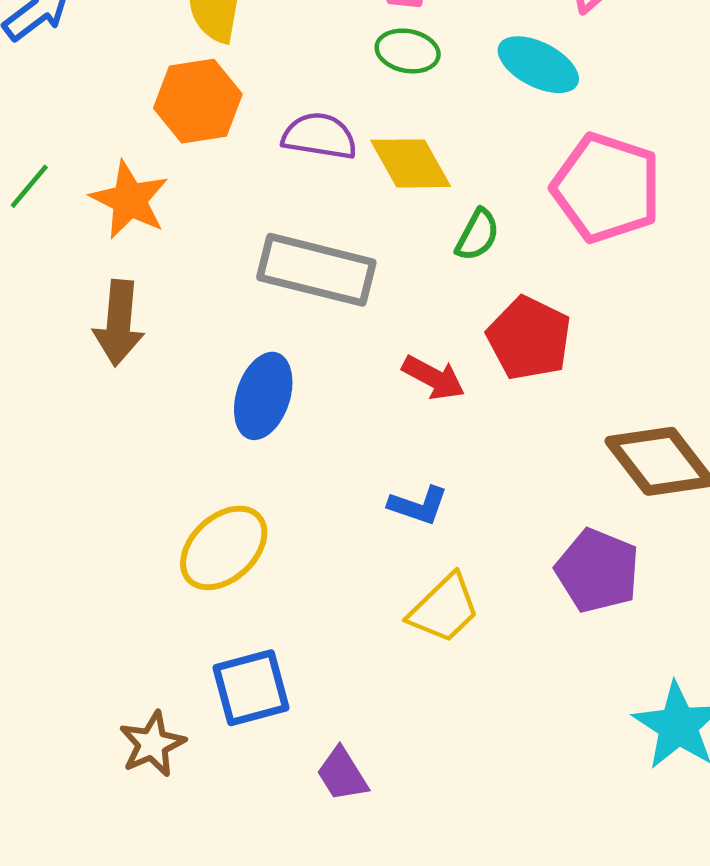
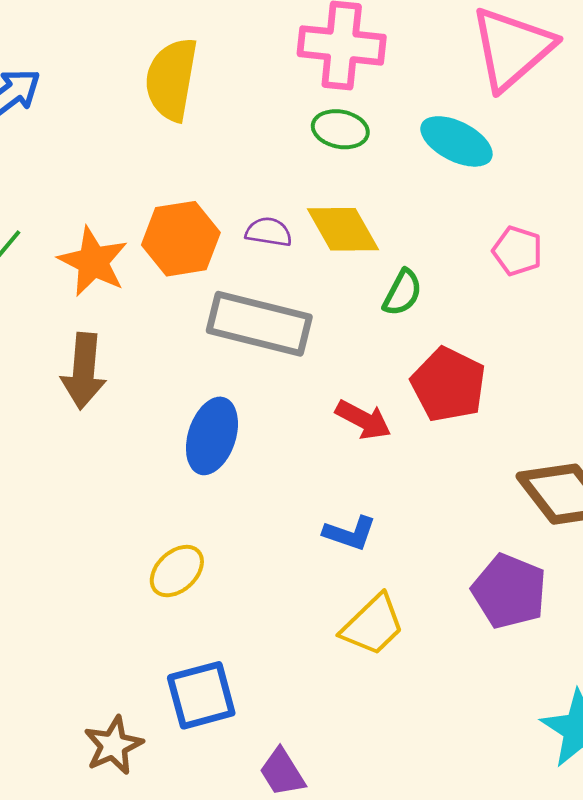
orange hexagon: (198, 101) -> (181, 239), moved
purple semicircle: (319, 136) -> (269, 232), moved, size x0.7
pink pentagon: (607, 188) -> (517, 251), size x0.5
yellow ellipse: (224, 548) -> (177, 571), size x0.7

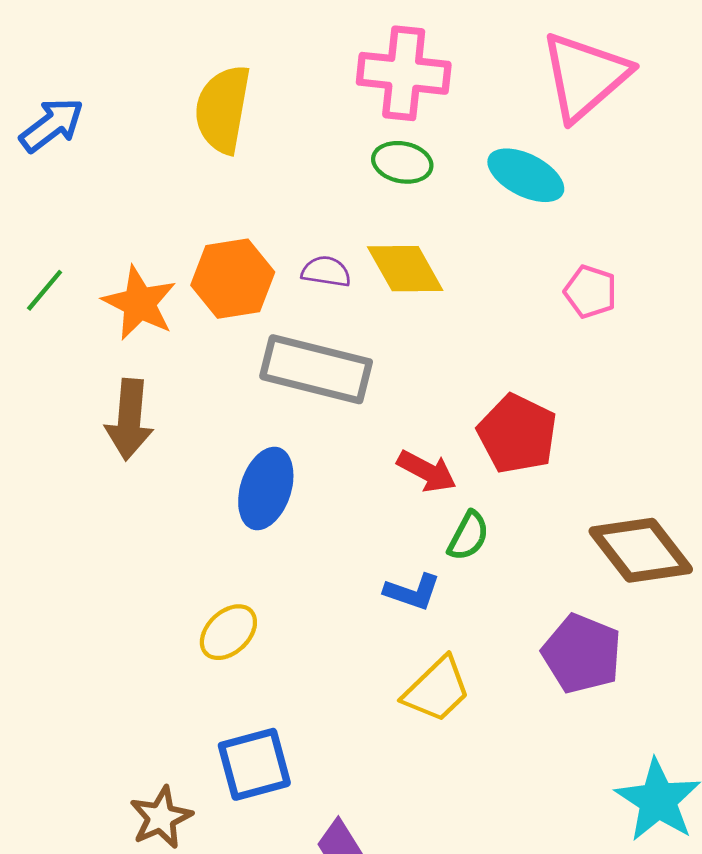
green semicircle: (402, 293) -> (468, 536), moved

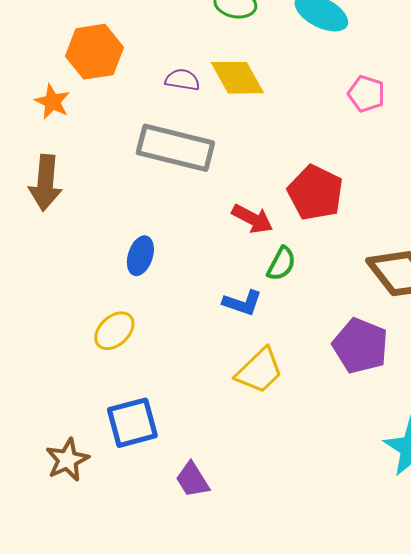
orange hexagon: (233, 279) -> (94, 52), moved
orange star: (139, 303) -> (52, 102), size x0.7
blue ellipse: (266, 488) -> (140, 256), moved, size x0.7

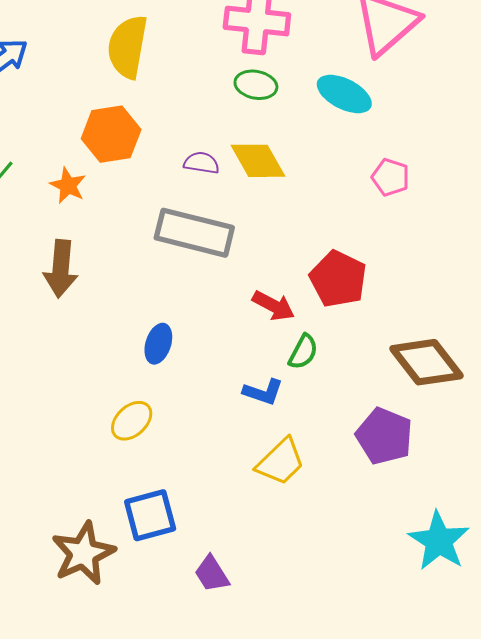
brown star: (67, 460) -> (83, 553), size x1.4

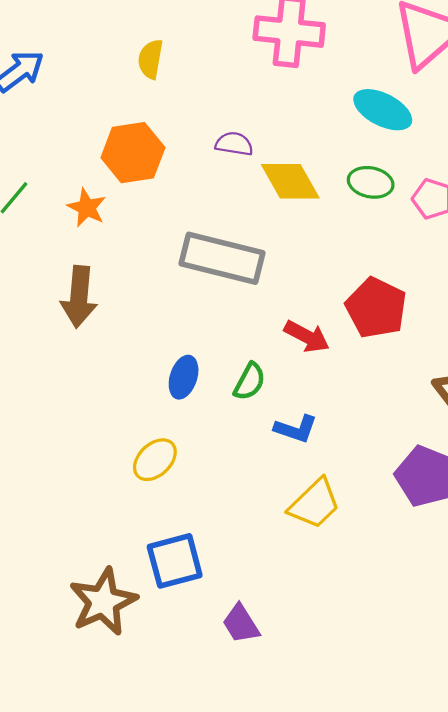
yellow semicircle: (128, 47) -> (151, 59), size x0.6
green ellipse: (256, 85) -> (371, 182), moved
purple semicircle: (201, 163) -> (234, 144), moved
green semicircle: (303, 352) -> (250, 382), moved

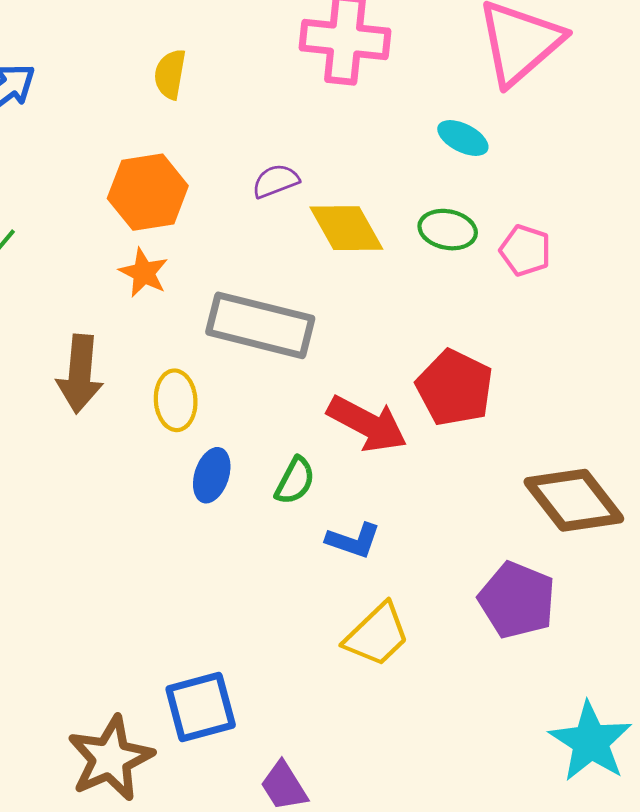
cyan ellipse: (383, 110) -> (463, 138), size x0.7
purple semicircle: (234, 144) -> (276, 181), turned -30
orange star: (87, 208) -> (144, 273), moved
red arrow: (307, 336) -> (367, 424), size x1.4
yellow ellipse: (155, 460) -> (176, 400), moved, turned -51

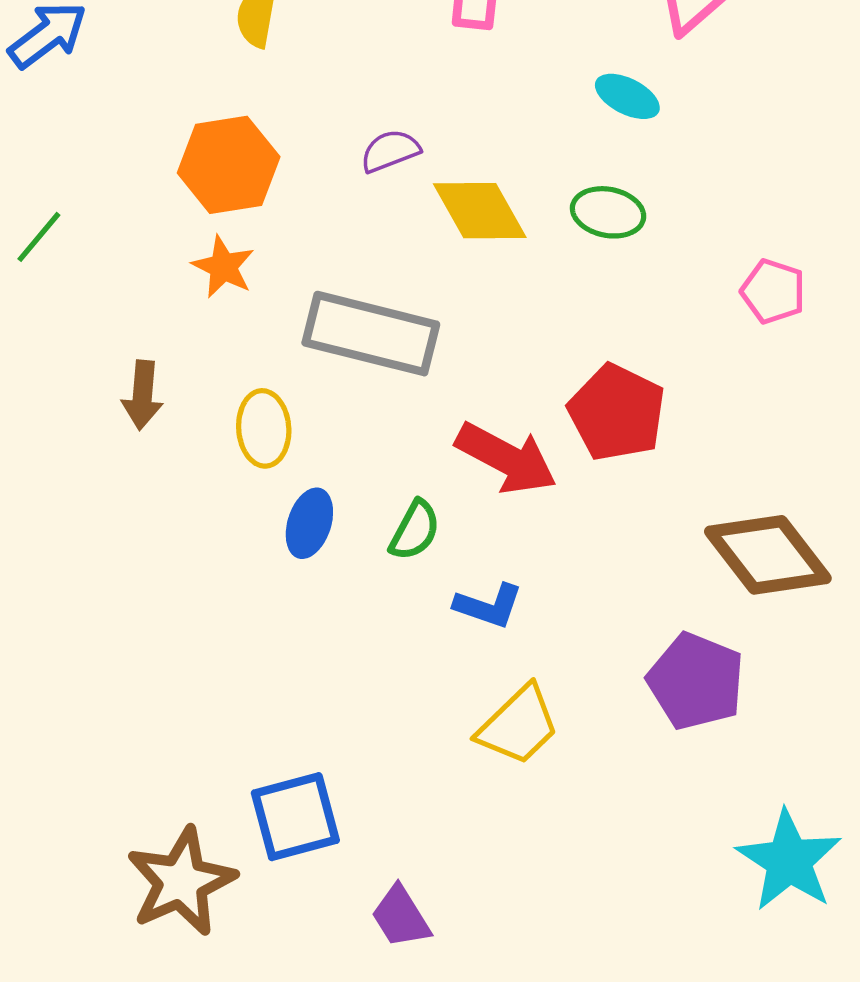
pink pentagon: (525, 250) -> (773, 291), moved
brown arrow: (80, 374) -> (143, 395), size x0.7

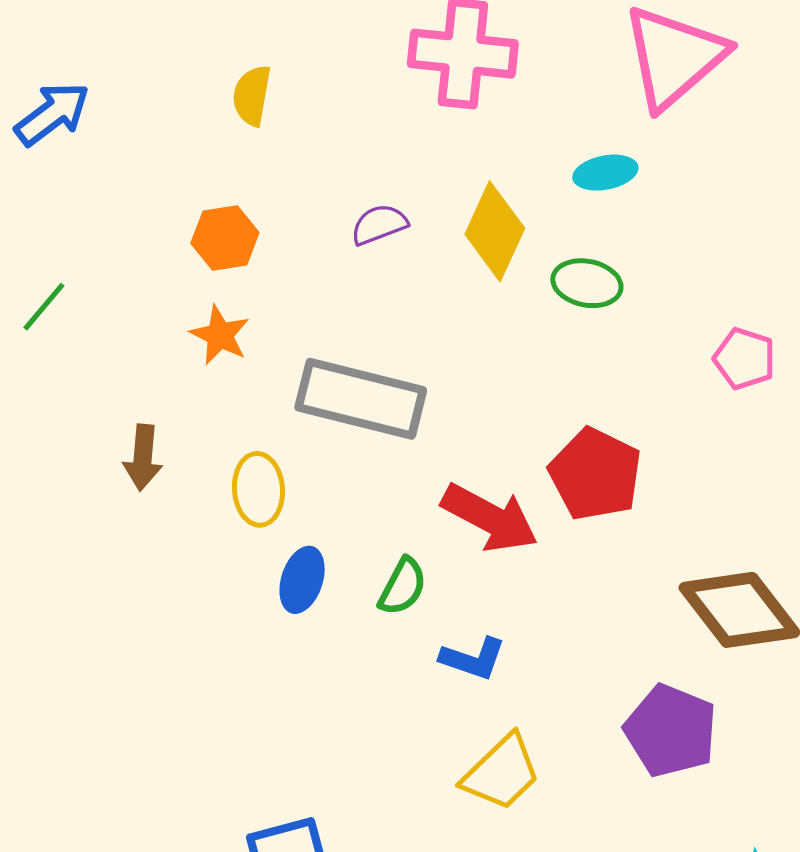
cyan ellipse: (627, 96) -> (605, 173), turned -38
orange hexagon: (229, 165) -> (225, 238), size x0.7
yellow diamond: (480, 211) -> (495, 231), moved, turned 54

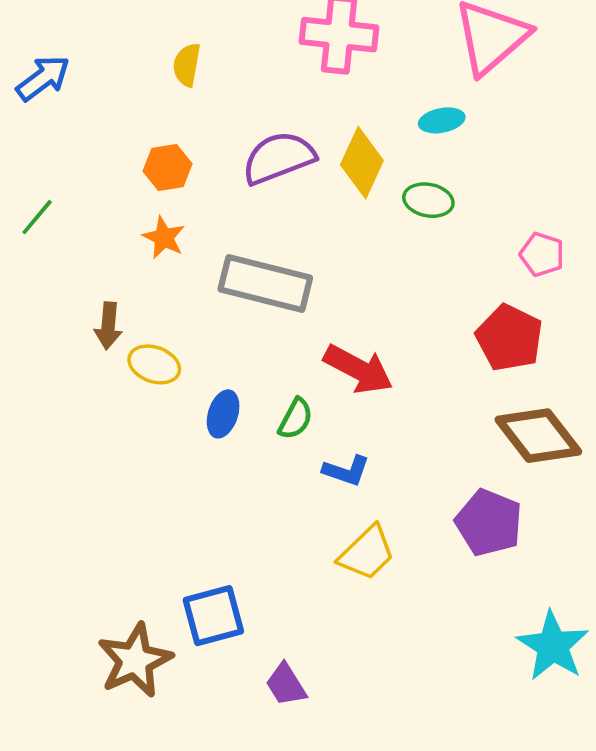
purple semicircle: (379, 225) -> (279, 158), size x1.8
red pentagon: (595, 474) -> (509, 338), moved
yellow ellipse: (258, 489) -> (154, 364), moved, turned -66

